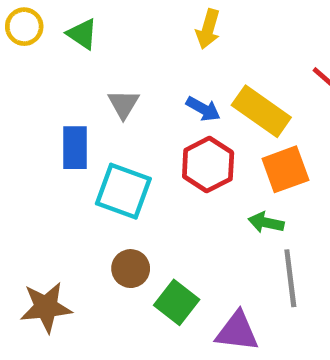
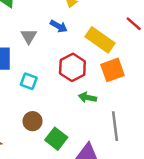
blue arrow: (203, 109) -> (59, 26), moved
cyan square: (123, 191) -> (29, 81), size x0.6
green arrow: (266, 223) -> (87, 97), moved

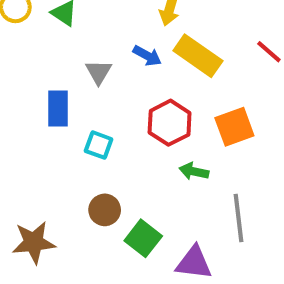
yellow rectangle: (100, 40) -> (198, 56), moved

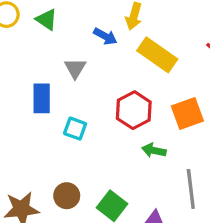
blue arrow: (147, 56) -> (105, 36), moved
brown circle: (105, 210) -> (67, 196), moved

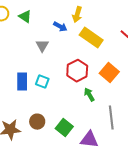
blue rectangle: (42, 98) -> (22, 82), moved
orange square: (187, 114) -> (109, 73), turned -30
green arrow: (154, 150) -> (89, 95), turned 48

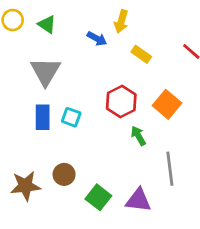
yellow rectangle: (91, 38) -> (141, 54), size x0.6
gray triangle: (42, 46) -> (45, 71), moved, size x1.6
green square: (64, 128) -> (98, 197), moved

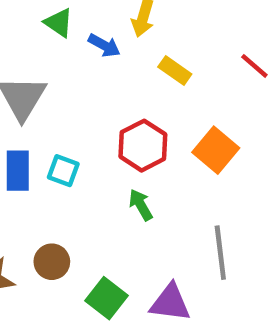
green triangle: (47, 24) -> (59, 23), moved
green arrow: (138, 136) -> (141, 205), moved

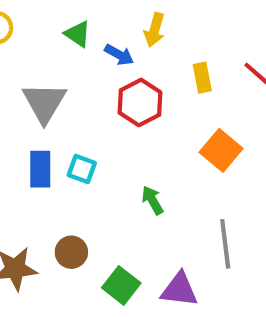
yellow rectangle: (175, 70) -> (202, 78), moved, turned 44
red hexagon: (143, 146) -> (140, 103), moved

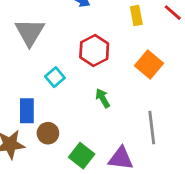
red hexagon: (140, 103) -> (94, 50), moved
blue rectangle: (40, 169) -> (27, 111), moved
cyan square: (82, 169) -> (55, 77), turned 30

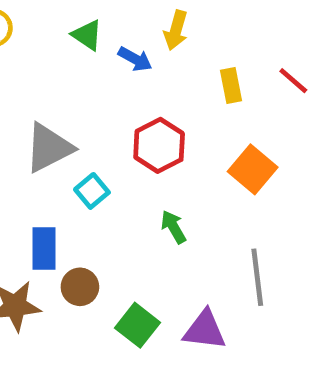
gray triangle: (30, 32) -> (49, 148), moved, turned 32

